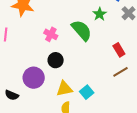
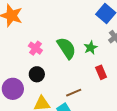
green star: (100, 14) -> (91, 48), moved
brown line: (120, 72) -> (74, 93), moved

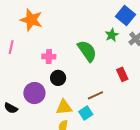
pink cross: (35, 48) -> (49, 57), moved, turned -32
green star: (91, 48) -> (112, 35), moved

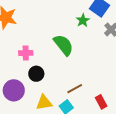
green star: (112, 35) -> (83, 20), moved
red rectangle: (122, 74) -> (101, 102), moved

